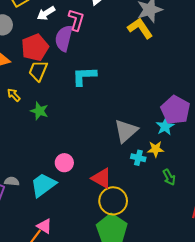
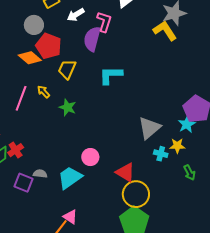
red pentagon: (35, 47) -> (49, 46), moved, turned -30

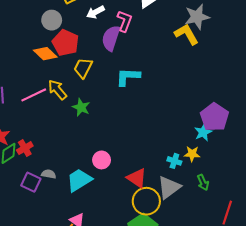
yellow arrow: (44, 92) -> (57, 90), size x1.5
pink line: (21, 98) -> (34, 95), turned 40
gray triangle: (149, 128) -> (169, 187), moved

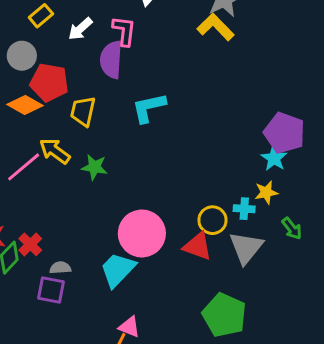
pink circle: (102, 160) -> (142, 233), size x1.8
gray semicircle: (49, 174) -> (60, 268), moved
yellow circle: (146, 201) -> (212, 220), moved, size x0.7

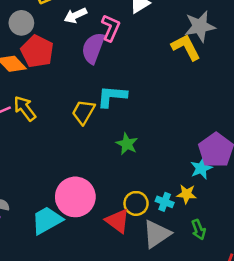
yellow trapezoid: (83, 111) -> (83, 112), moved
green star: (94, 167) -> (127, 144), moved

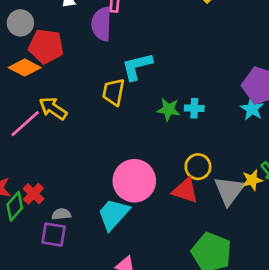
yellow star: (187, 194) -> (252, 180), moved
cyan cross: (165, 202) -> (194, 108), moved

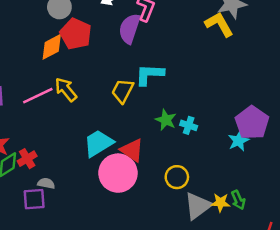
orange diamond: (25, 68) -> (52, 47), turned -72
red triangle: (185, 191) -> (132, 150), moved
cyan trapezoid: (113, 214) -> (98, 143), moved
purple square: (54, 235) -> (34, 199), turned -30

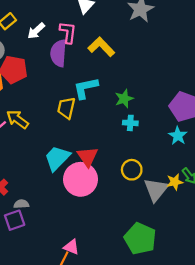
yellow L-shape: (219, 24) -> (101, 47), moved
green star: (166, 120) -> (124, 99), moved, turned -30
cyan star: (239, 141) -> (178, 136), moved
red triangle: (132, 150) -> (88, 157), turned 35

